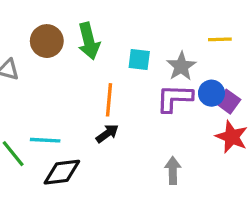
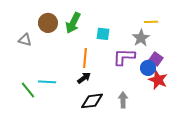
green arrow: (89, 41) -> (73, 23), turned 40
gray star: (181, 66) -> (141, 38), moved
blue circle: (211, 93) -> (148, 68), moved
black diamond: (62, 172) -> (92, 101), moved

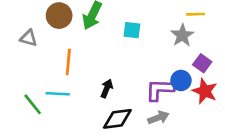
purple L-shape: (124, 57) -> (160, 90), moved
orange line: (85, 58) -> (68, 62), moved
blue circle: (148, 68) -> (181, 80), moved
black arrow: (84, 78) -> (107, 88), turned -32
gray arrow: (123, 100) -> (158, 118), turned 70

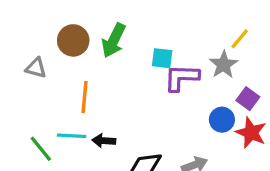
yellow line: (196, 14) -> (240, 39), turned -48
black arrow: (107, 88) -> (104, 141), moved, turned -108
purple L-shape: (160, 90) -> (181, 78), moved

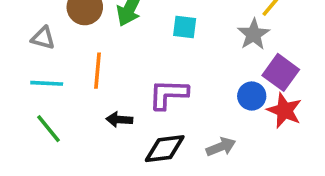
purple L-shape: (181, 78) -> (168, 94), moved
purple square: (248, 99) -> (281, 72), size x1.4
cyan line: (72, 136) -> (47, 83), moved

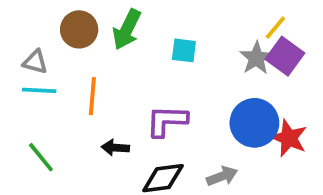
purple square: (281, 72) -> (285, 56), moved
cyan line: (47, 83) -> (39, 90), moved
blue circle: (252, 96) -> (254, 123), size x1.6

